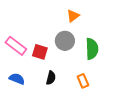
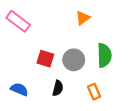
gray circle: (65, 41) -> (74, 60), moved
pink rectangle: (16, 46) -> (18, 21), moved

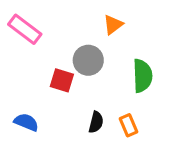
gray circle: (74, 60) -> (88, 60), moved
black semicircle: (58, 88) -> (96, 122), moved

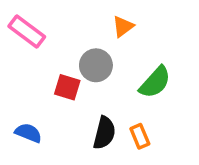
green semicircle: (142, 76) -> (155, 82), turned 44
black semicircle: (96, 122) -> (104, 133), size x1.4

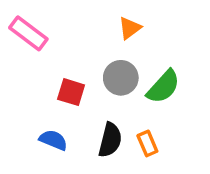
gray circle: (96, 65) -> (121, 78), moved
blue semicircle: (28, 133) -> (53, 140), moved

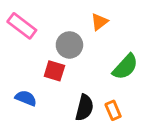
gray circle: (121, 78) -> (69, 45), moved
blue semicircle: (53, 140) -> (26, 98), moved

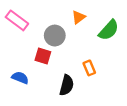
green semicircle: (125, 67) -> (109, 30), moved
orange rectangle: (113, 110) -> (89, 68), moved

